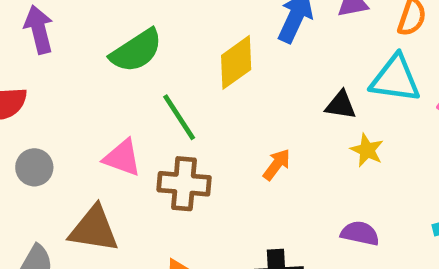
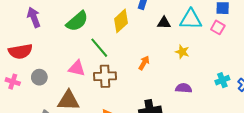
black triangle: (341, 105) -> (164, 23), moved

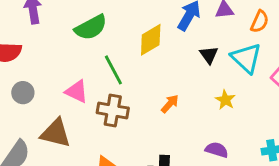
cyan triangle: (191, 19) -> (246, 58), turned 30
black triangle: (164, 23) -> (209, 55), turned 40

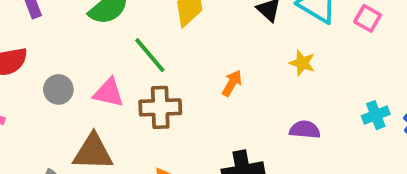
gray circle: (23, 93) -> (58, 89), moved

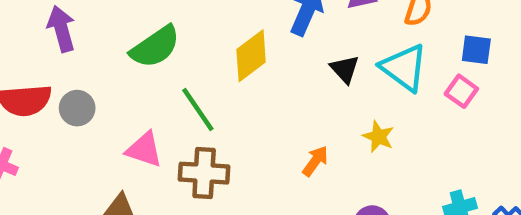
orange arrow: (232, 83) -> (315, 161), moved
gray circle: (58, 89) -> (77, 108), moved

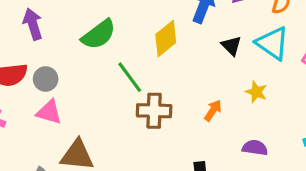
pink triangle: (144, 150) -> (49, 112), moved
brown cross: (204, 173) -> (154, 111), moved

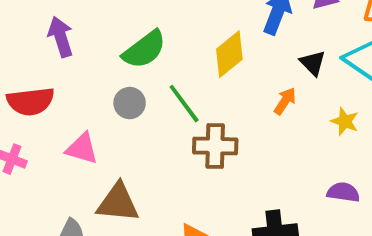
gray circle: (46, 79) -> (130, 103), moved
orange arrow: (213, 110) -> (285, 101), moved

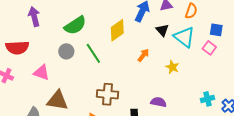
black triangle: (313, 63) -> (162, 30), moved
brown cross: (215, 146) -> (107, 94), moved
purple semicircle: (343, 192) -> (159, 102), moved

